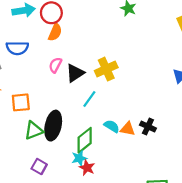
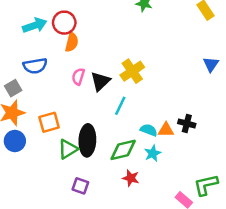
green diamond: (85, 140) -> (123, 150), turned 36
cyan star: (79, 158) -> (153, 153), moved

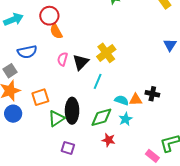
cyan arrow: (35, 25) -> (14, 19), moved
orange semicircle: (72, 42) -> (56, 31), turned 140

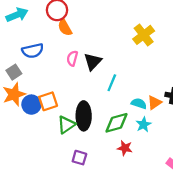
yellow cross: (106, 53) -> (144, 35), moved
orange triangle: (136, 100) -> (154, 103), turned -32
blue circle: (13, 114) -> (31, 105), moved

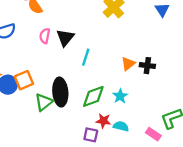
orange triangle: (154, 103) -> (128, 64), moved
cyan semicircle: (139, 104) -> (121, 126), moved
purple square: (79, 158) -> (91, 135), moved

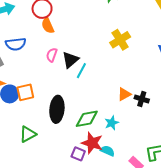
cyan line: (86, 57) -> (81, 71), moved
green triangle: (44, 102) -> (28, 134), moved
red star: (103, 121) -> (92, 143), size x1.5

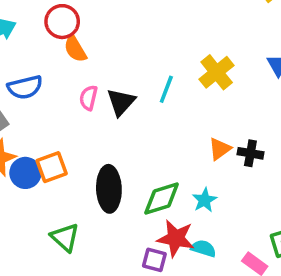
yellow cross: (120, 40) -> (217, 72), moved
cyan line: (81, 71) -> (166, 89), moved
green triangle: (28, 134) -> (65, 237), turned -42

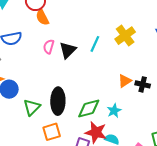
orange square: (52, 167) -> (52, 132), moved
green triangle: (65, 237) -> (32, 107), moved, turned 30

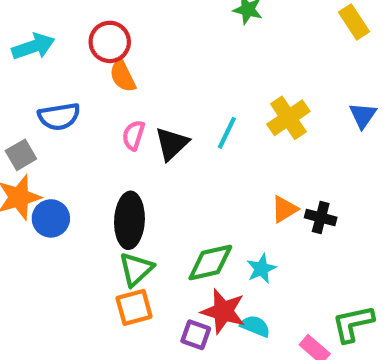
black ellipse: (58, 101) -> (129, 220), moved
green triangle: (32, 107) -> (136, 269), moved

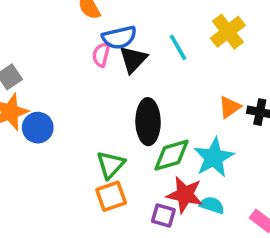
blue semicircle: (59, 116) -> (119, 38), moved
cyan line: (227, 133) -> (178, 47), turned -52
black ellipse: (129, 220) -> (148, 122), moved
cyan star: (261, 269) -> (214, 157), size x1.6

